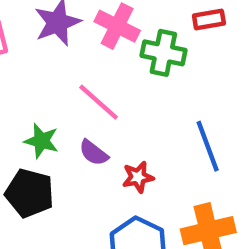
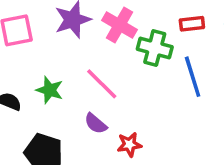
green star: (41, 141) -> (50, 90), moved
blue line: (208, 146) -> (193, 77), moved

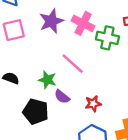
green star: (50, 90) -> (47, 80), moved
purple semicircle: (96, 123) -> (62, 97), moved

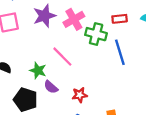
pink cross: (83, 23) -> (74, 19), turned 30

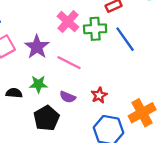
purple star: (44, 16) -> (37, 47), moved
green star: (38, 70) -> (38, 84), moved
black pentagon: (25, 100) -> (46, 118), turned -30

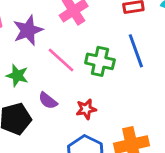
green cross: (95, 29) -> (100, 61), moved

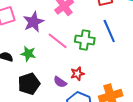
purple semicircle: (48, 101) -> (60, 82), moved

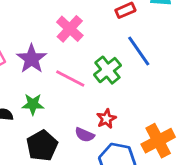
green cross: (85, 40) -> (107, 70), turned -36

